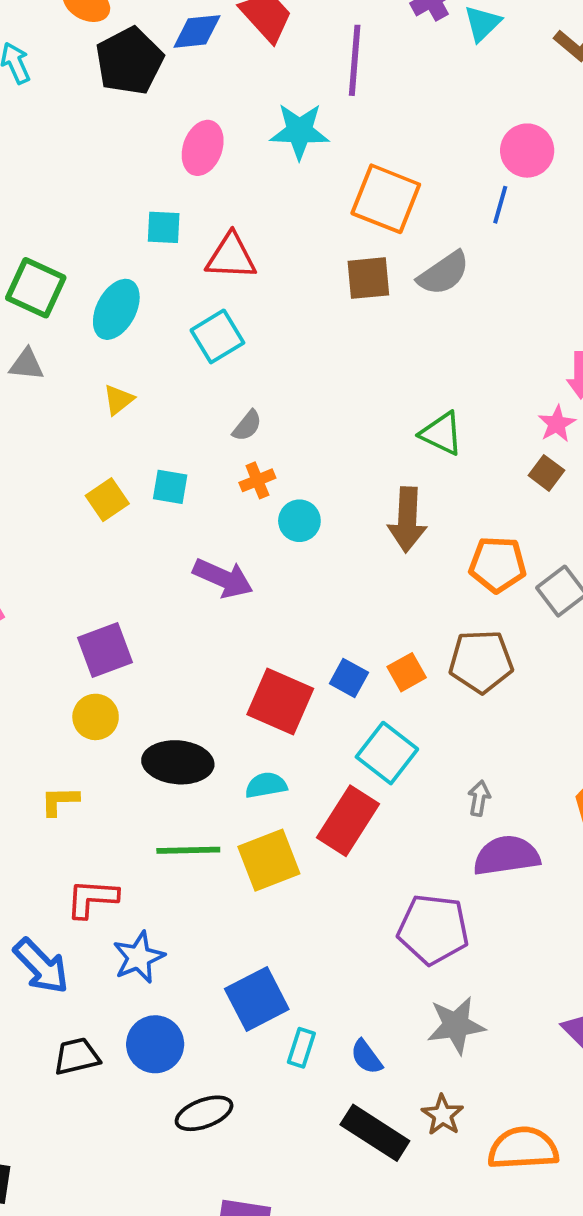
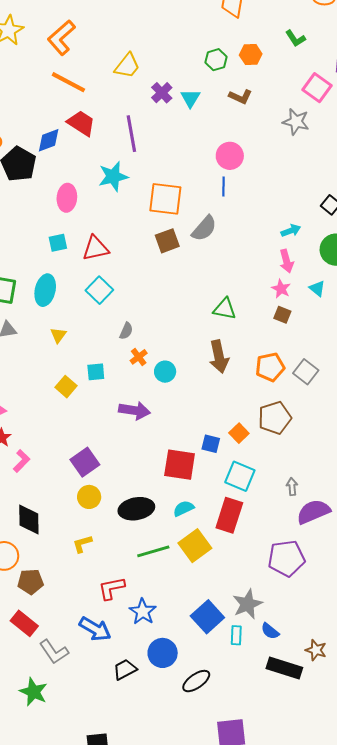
gray star: (456, 1025) -> (247, 604), moved

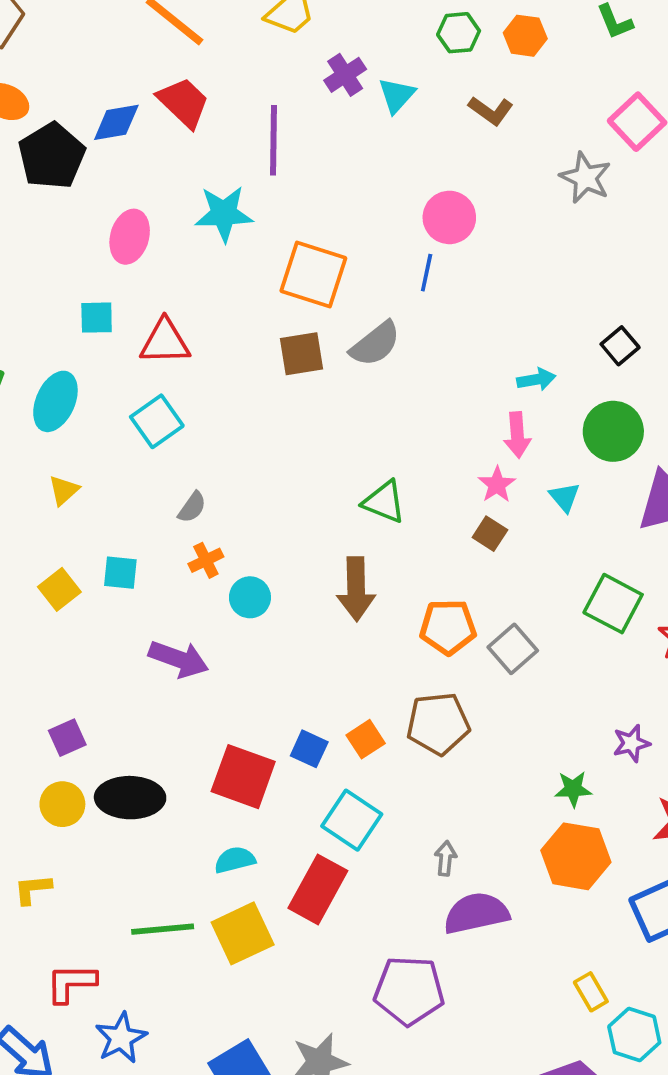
purple square: (85, 462) -> (67, 738), size x0.7
black ellipse: (136, 509) -> (130, 798), moved

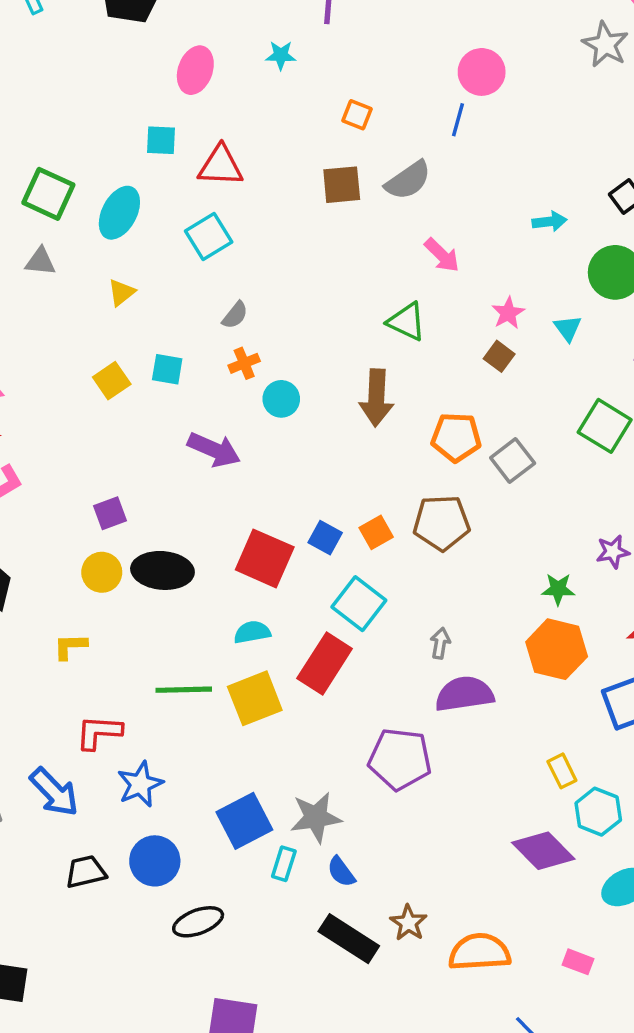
cyan star: (224, 214) -> (281, 55), size x0.6
orange square: (313, 274) -> (357, 115), size x0.5
pink arrow: (517, 435) -> (442, 255), moved, turned -45

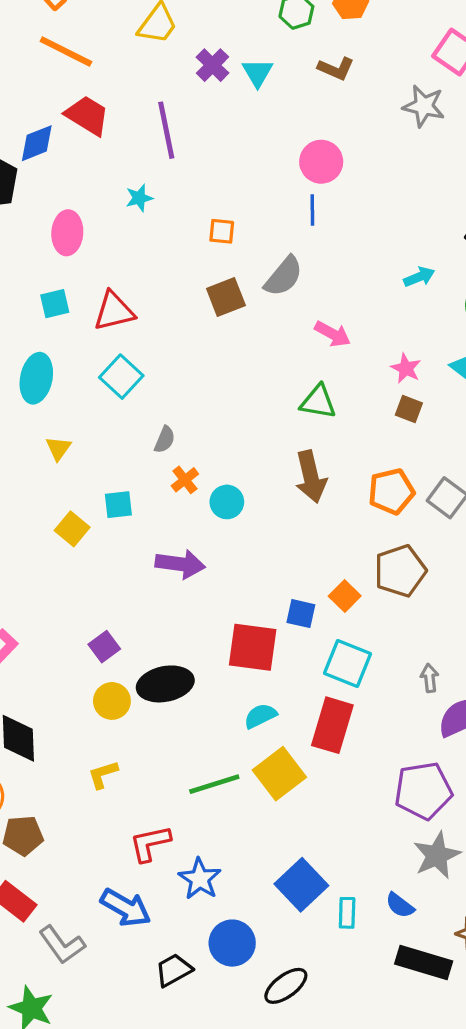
gray star: (316, 817) -> (437, 855), moved

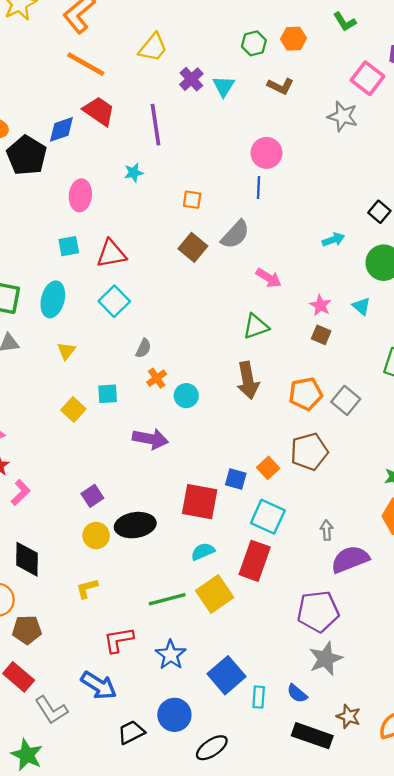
brown square: (226, 297) -> (193, 247), turned -32
green triangle: (318, 402) -> (256, 326), turned -32
blue star: (200, 879) -> (171, 655), moved

